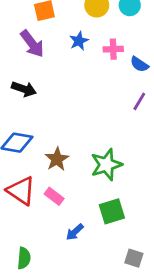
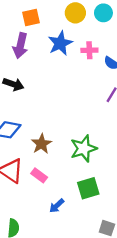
blue star: (79, 41) -> (60, 43), size x1.5
purple arrow: (32, 44) -> (20, 46), turned 50

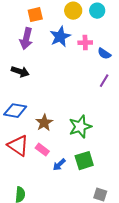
blue arrow: (57, 206) -> (59, 165), moved

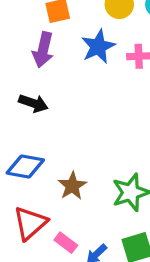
red triangle: (18, 146) -> (30, 223), turned 45
pink rectangle: (42, 150) -> (66, 243), moved

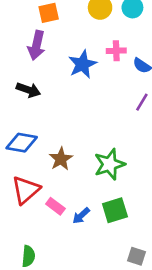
blue star: (98, 47) -> (82, 64), moved

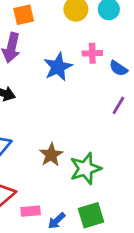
brown star: (61, 159) -> (51, 155), moved
pink rectangle: (55, 206) -> (31, 211), turned -42

